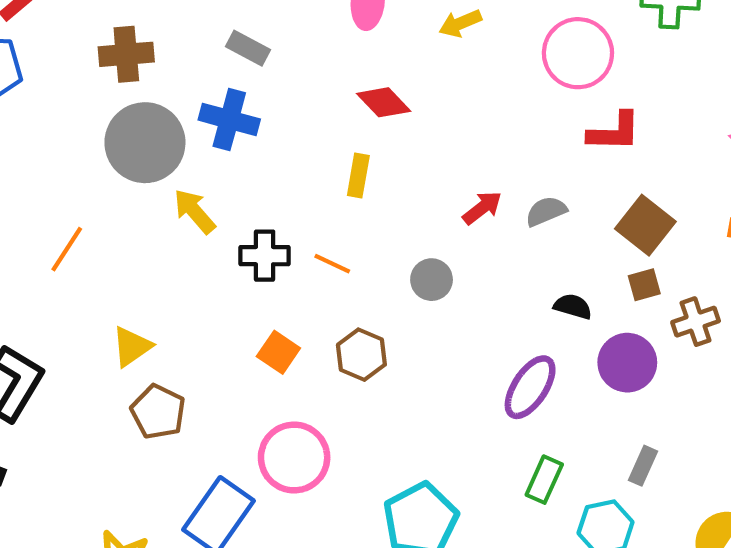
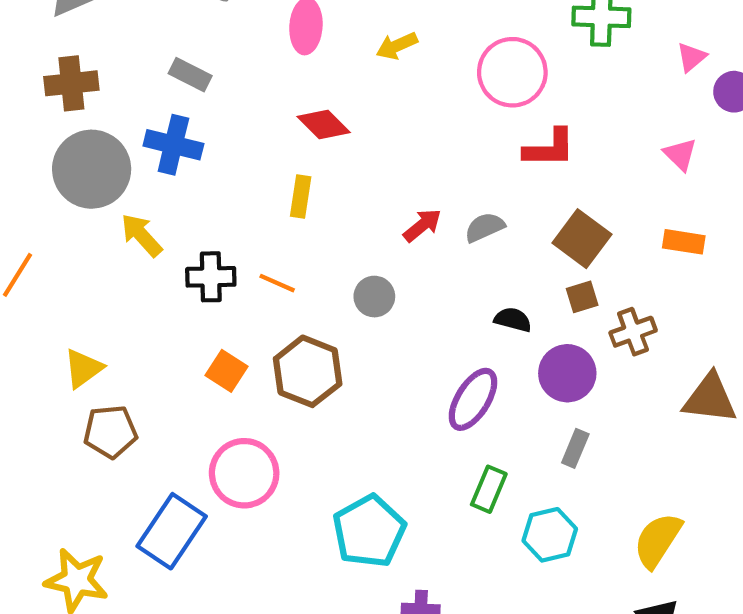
brown hexagon: (361, 355) -> (308, 371), size x1.4
brown pentagon: (158, 412) -> (110, 432), turned -30
gray rectangle: (643, 466) -> (575, 448), moved

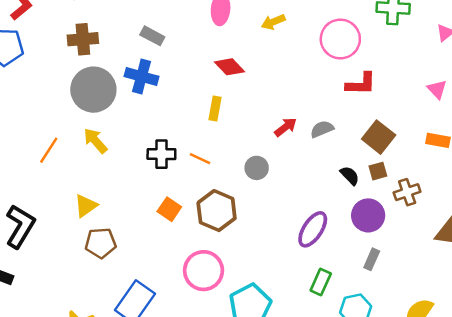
yellow arrow: (141, 235) -> (95, 141), moved
black semicircle: (513, 320) -> (350, 176), moved, turned 30
pink circle: (244, 473) -> (204, 271), moved

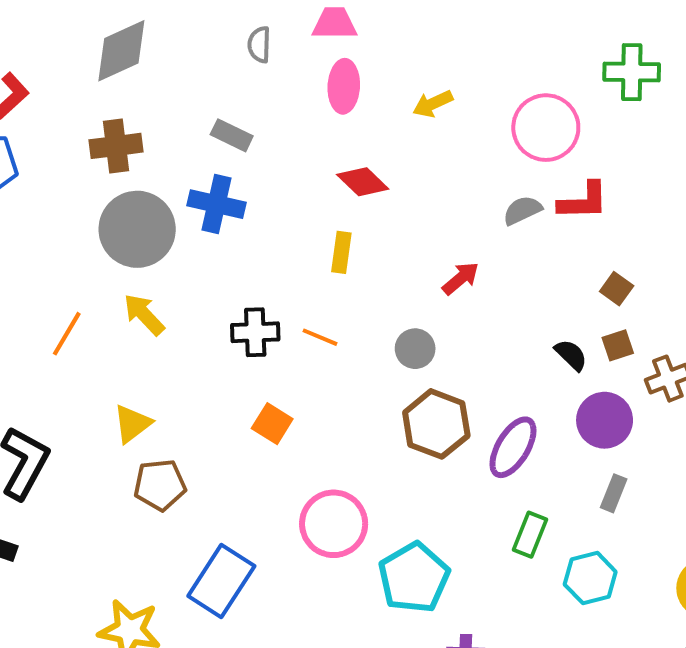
gray semicircle: (322, 129) -> (522, 210), moved
brown square: (379, 137) -> (617, 289), size x0.6
brown hexagon: (217, 211) -> (436, 424), moved

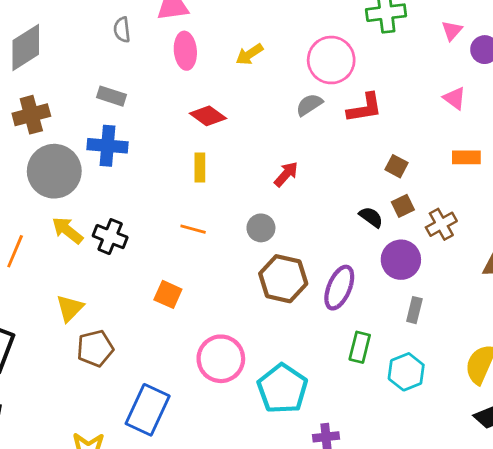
gray semicircle: (522, 210) -> (309, 105), moved
black cross: (255, 332) -> (110, 237), moved, turned 32

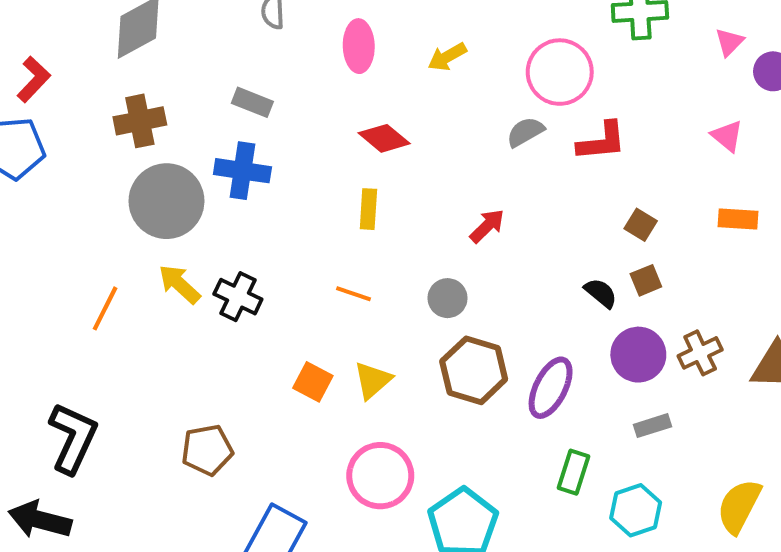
brown cross: (441, 224) -> (700, 353), moved
yellow triangle: (70, 308) -> (373, 380), moved
gray rectangle: (414, 310) -> (653, 426), turned 55

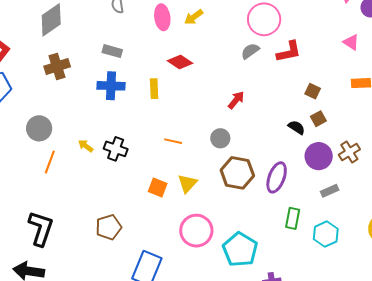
yellow arrow: (447, 57) -> (194, 17), moved
gray circle: (166, 201) -> (39, 128), moved, size x0.7
yellow rectangle: (368, 209) -> (154, 89), moved
yellow arrow: (179, 284) -> (86, 146), size x0.7

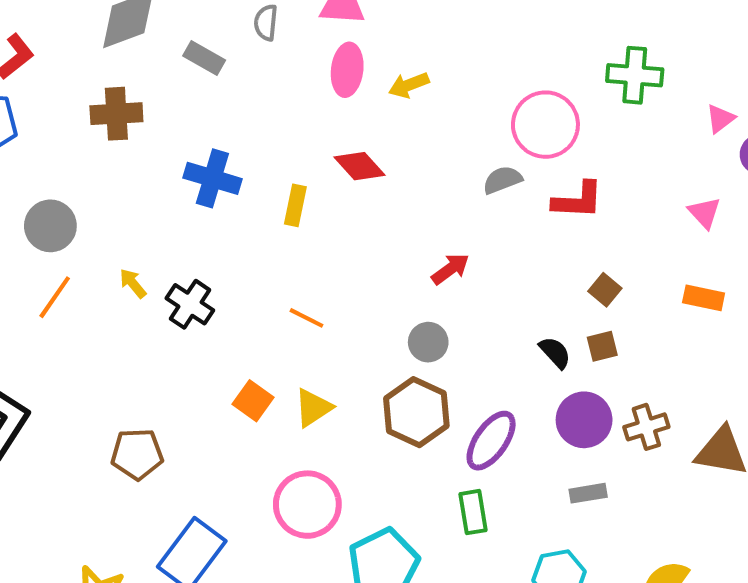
gray rectangle: (112, 51) -> (204, 58), moved
gray circle: (220, 138) -> (428, 342), moved
green rectangle: (293, 218) -> (473, 512), moved, turned -35

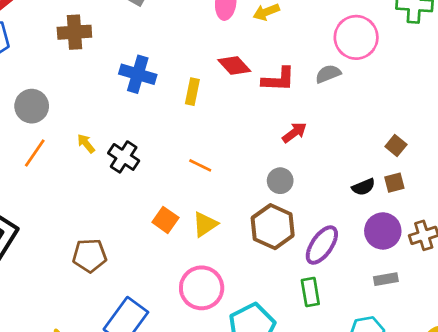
red L-shape: (578, 200) -> (278, 79), moved
black semicircle: (555, 353) -> (363, 187), turned 110

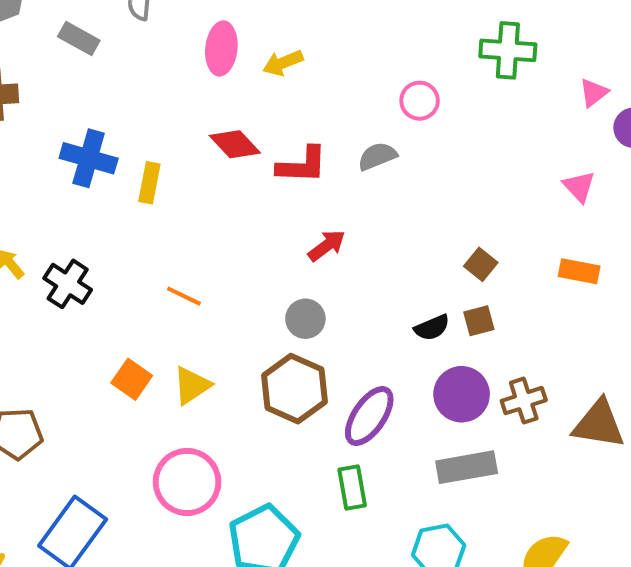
pink circle: (356, 37) -> (420, 101), size x0.6
yellow rectangle: (192, 92) -> (149, 183), moved
gray rectangle: (386, 279) -> (467, 467), size x1.6

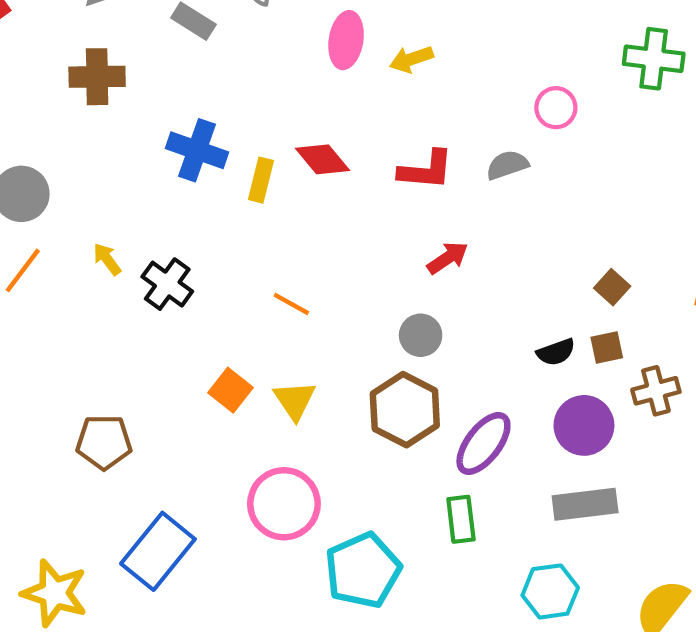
red diamond: (235, 144) -> (322, 159), moved
yellow triangle: (192, 385) -> (295, 400), turned -33
brown cross: (524, 401) -> (656, 391), moved

